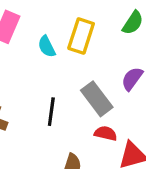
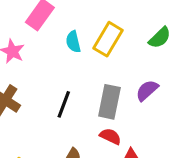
gray rectangle: (97, 99) -> (109, 102), turned 36

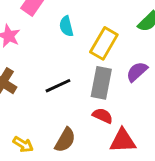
yellow rectangle: (108, 39) -> (104, 43), moved
black line: (64, 104) -> (58, 86), turned 45

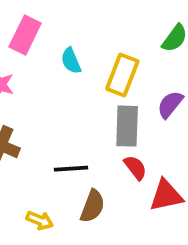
black line: (58, 86) -> (71, 169), moved, turned 30
red semicircle: (103, 116) -> (135, 168), turned 36

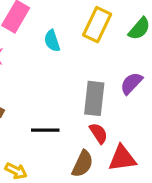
yellow rectangle: (122, 75) -> (97, 25), moved
brown semicircle: (92, 206) -> (83, 164), moved

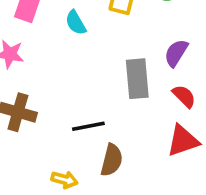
red semicircle: (99, 133) -> (184, 96), moved
brown semicircle: (83, 164) -> (112, 160), moved

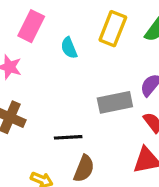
gray rectangle: (137, 79) -> (115, 102), turned 76

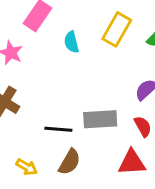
gray rectangle: (115, 102) -> (100, 119), moved

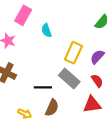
yellow rectangle: (117, 29) -> (73, 53), moved
gray rectangle: (100, 119) -> (69, 79), turned 50

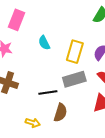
cyan semicircle: (46, 30) -> (44, 43), moved
gray rectangle: (69, 79) -> (74, 79), turned -50

